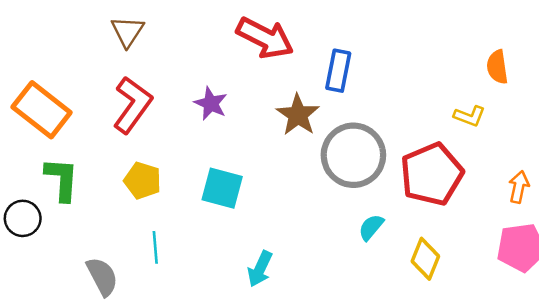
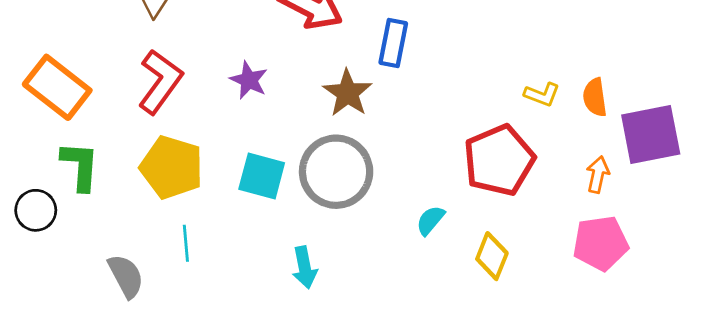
orange semicircle: (497, 67) -> (595, 97), moved
gray circle: (353, 155) -> (336, 172), moved
yellow pentagon: (143, 181) -> (172, 167), size x1.5
cyan arrow: (260, 269) -> (305, 267), turned -36

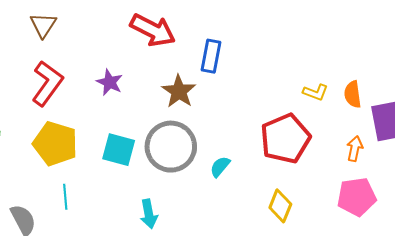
cyan semicircle: (430, 220) -> (220, 167), moved

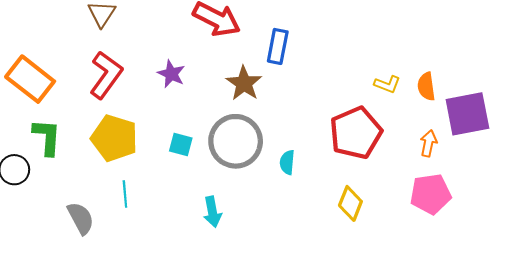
cyan square: (119, 150) -> (181, 144), size x0.7
cyan semicircle: (220, 167) -> (287, 162), turned -35

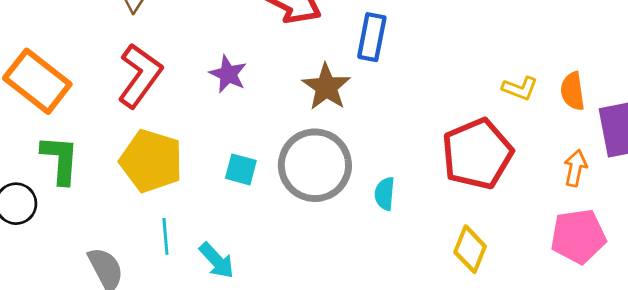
cyan arrow: (212, 212) -> (217, 261), moved, turned -32

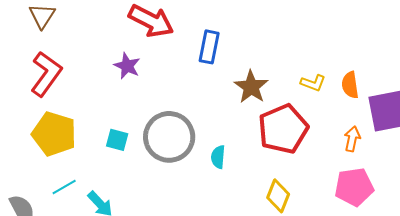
purple star: (228, 74) -> (127, 66), moved
brown star: (326, 87) -> (251, 87), moved
cyan line: (165, 236) -> (64, 187), turned 65

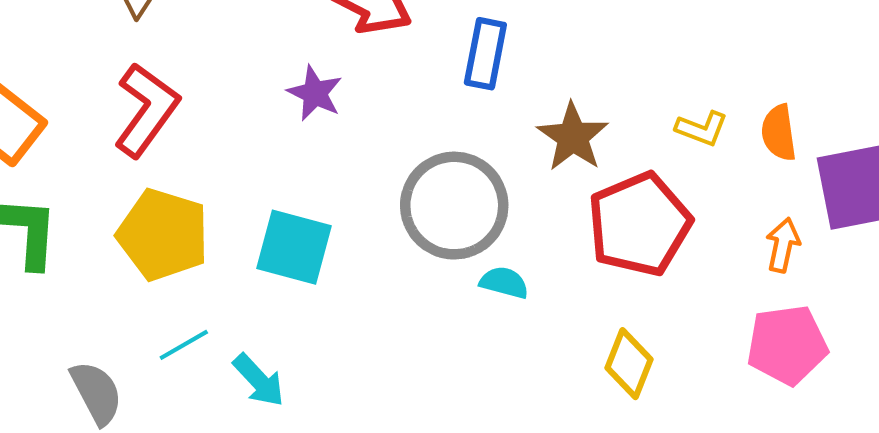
gray circle: (169, 137) -> (454, 206), moved
cyan square: (117, 140) -> (294, 247), size x1.6
cyan semicircle: (218, 157) -> (504, 283), turned 100

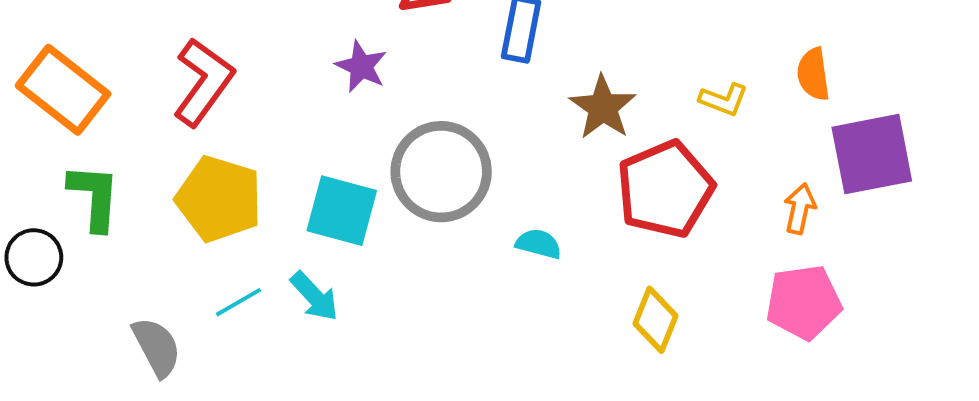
orange semicircle: (779, 133) -> (813, 74), moved
gray circle: (454, 206) -> (441, 172), moved
cyan arrow: (259, 380) -> (314, 296), moved

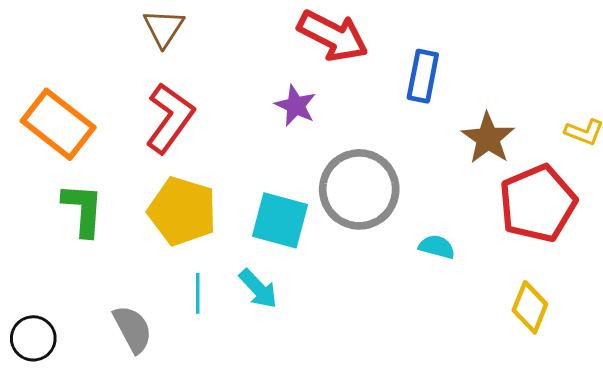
black circle: (34, 257) -> (33, 338), moved
cyan line: (238, 302) -> (198, 293), turned -60

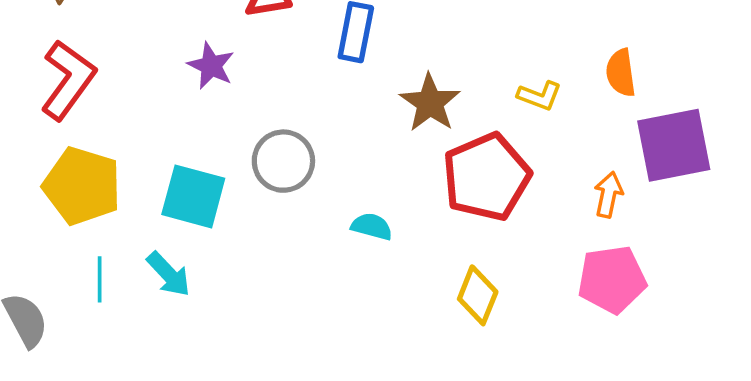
gray circle: (359, 189) -> (283, 161), size x0.7

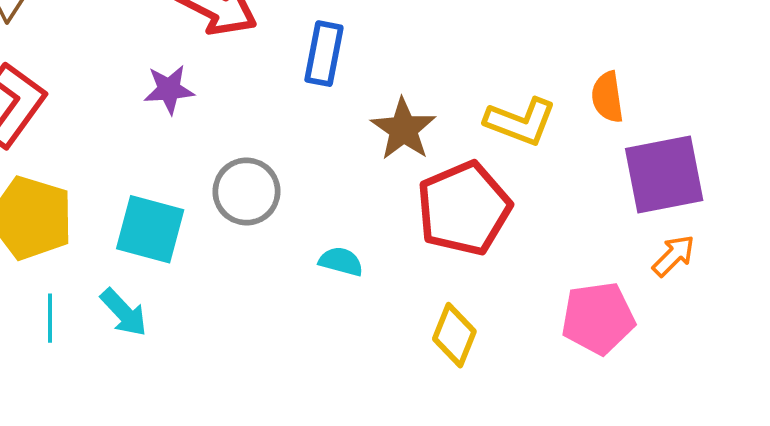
purple star: (211, 66) -> (169, 89), turned -30
yellow L-shape: (539, 96) -> (520, 122), size x1.5
orange arrow: (608, 195) -> (674, 256), moved, turned 33

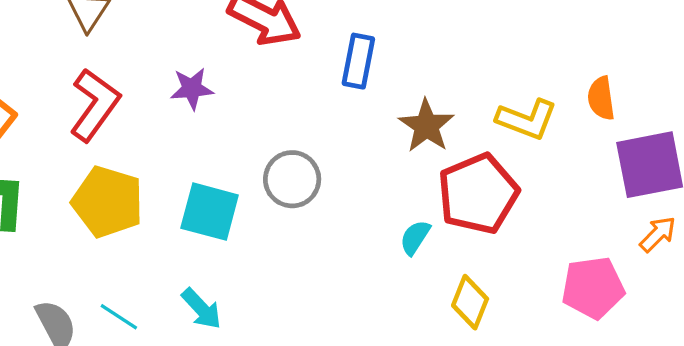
purple star: (169, 89) -> (192, 89), moved
cyan semicircle: (341, 261) -> (415, 237), moved, turned -72
cyan arrow: (124, 312) -> (201, 309), moved
cyan line: (50, 318) -> (119, 317), moved, turned -57

